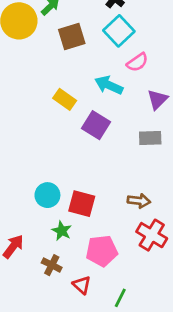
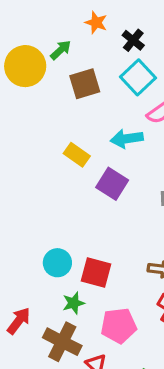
cyan arrow: (109, 85) -> (127, 139), turned -32
green star: (62, 231) -> (74, 303), turned 30
brown cross: (52, 265) -> (62, 342), size x1.6

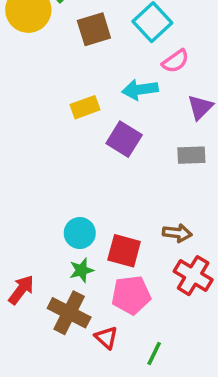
yellow rectangle: (77, 155) -> (85, 107), turned -55
cyan circle: (57, 263) -> (80, 233), moved
red square: (96, 272) -> (124, 251), moved

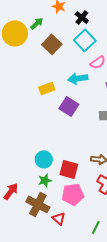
brown square: (94, 29) -> (52, 44), turned -30
green line: (154, 354) -> (96, 227), moved

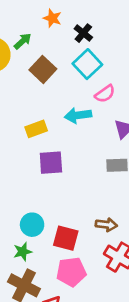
purple square: (69, 106) -> (51, 163), moved, turned -36
green star: (45, 180) -> (23, 252), moved

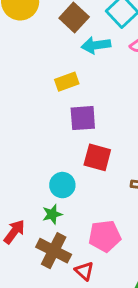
cyan arrow: (78, 115) -> (96, 45), moved
red square: (66, 238) -> (97, 157), moved

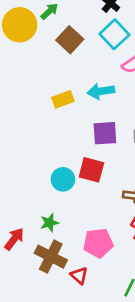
cyan arrow: (96, 45) -> (101, 91), moved
purple square: (83, 118) -> (105, 133), moved
cyan circle: (62, 185) -> (63, 179), moved

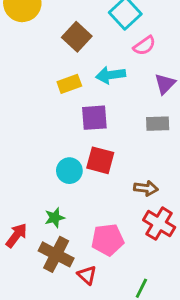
brown square: (70, 40) -> (77, 37), moved
purple square: (105, 133) -> (94, 118), moved

